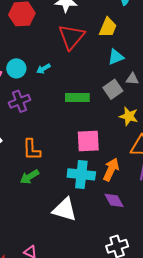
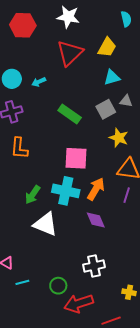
green rectangle: (77, 98) -> (70, 114), turned 30
orange L-shape: (32, 150) -> (19, 148), moved
green arrow: (29, 177) -> (33, 195), moved, turned -30

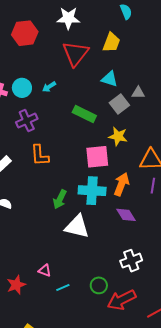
cyan triangle: (112, 77) -> (110, 79), moved, turned 42
yellow star: (119, 138) -> (118, 136), moved

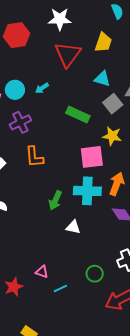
white triangle: (77, 227) -> (73, 227), size x0.6
green circle: (99, 285) -> (95, 274), moved

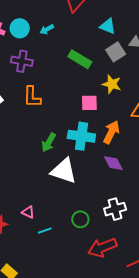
purple cross: (20, 122) -> (22, 61), turned 30
pink square: (92, 157) -> (89, 103), size x0.7
white triangle: (73, 227) -> (64, 171), size x1.8

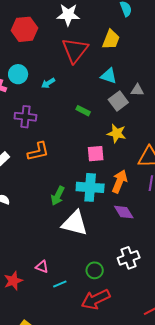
cyan circle: (20, 28) -> (18, 74), moved
green rectangle: (80, 59) -> (83, 111), size x0.6
orange L-shape: (32, 97) -> (38, 152), turned -100
red arrow: (102, 248) -> (96, 299), moved

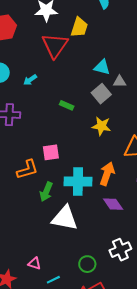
yellow trapezoid: (111, 39) -> (79, 27), moved
cyan triangle: (109, 76) -> (102, 67), moved
orange L-shape: (38, 152) -> (27, 169), moved
pink square: (96, 154) -> (51, 152), moved

